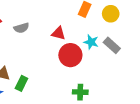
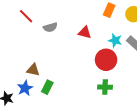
red circle: (70, 55) -> (106, 60), moved
green rectangle: (21, 83) -> (47, 87), moved

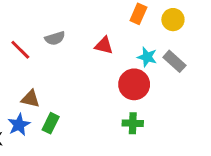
red line: (26, 16) -> (20, 50), moved

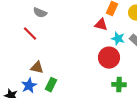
gray semicircle: (55, 38) -> (40, 13), moved, turned 40
red triangle: (104, 45) -> (101, 25), moved
green cross: (133, 123) -> (119, 85), moved

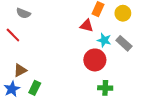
brown triangle: (37, 68) -> (20, 70), turned -40

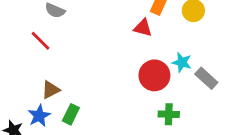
cyan star: (104, 40) -> (182, 62), moved
gray rectangle: (124, 43) -> (206, 78), moved

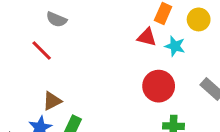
cyan star: (182, 62) -> (175, 46), moved

